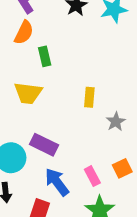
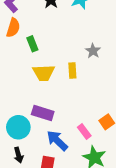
yellow trapezoid: (28, 93) -> (44, 73), moved
gray star: (116, 122) -> (93, 51), moved

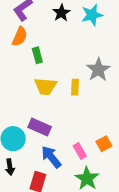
gray star: (93, 51) -> (98, 70), size x1.5

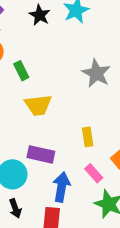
yellow rectangle: (75, 87) -> (88, 137), moved
blue arrow: (51, 157) -> (61, 187), turned 60

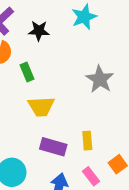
black star: (40, 15) -> (39, 31), moved, turned -30
purple rectangle: (41, 154) -> (53, 147), moved

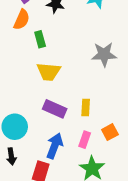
gray star: (100, 79) -> (104, 54), turned 30
pink rectangle: (91, 176) -> (85, 140), turned 49

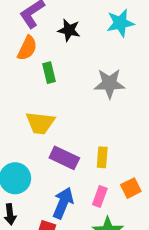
gray star: (104, 54) -> (109, 83), moved
yellow trapezoid: (49, 72) -> (40, 123), moved

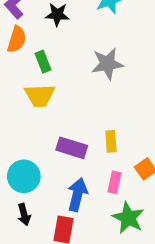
yellow trapezoid: (40, 123) -> (40, 95), moved

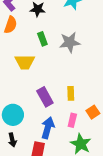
green rectangle: (43, 62) -> (42, 39), moved
purple rectangle: (72, 148) -> (45, 97), turned 42

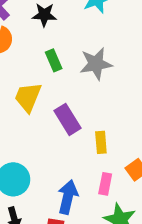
yellow trapezoid: (25, 62) -> (28, 97), turned 115
purple rectangle: (45, 97) -> (68, 119), moved

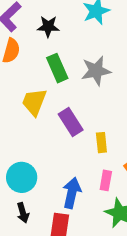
green rectangle: (54, 60) -> (57, 68), size x1.4

